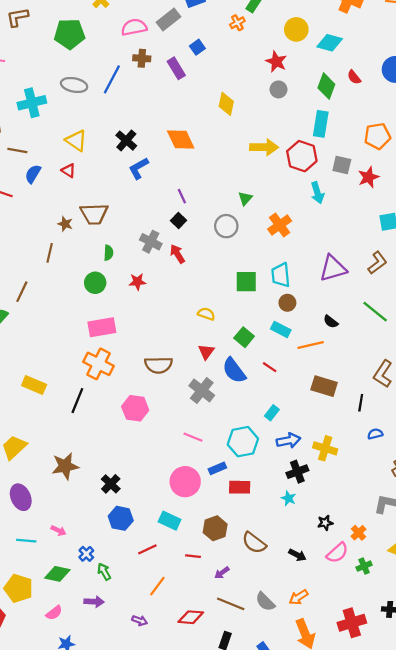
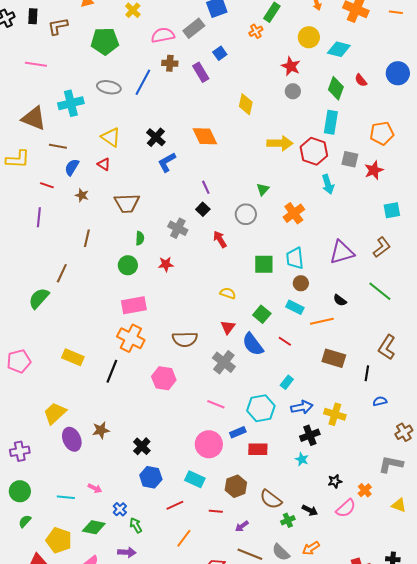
brown star: (65, 224) -> (82, 195), moved
red arrow: (177, 254) -> (220, 239), moved
brown star: (65, 466) -> (101, 430), size x0.7
purple ellipse: (21, 497) -> (72, 439), moved
green cross: (364, 566) -> (288, 520), moved

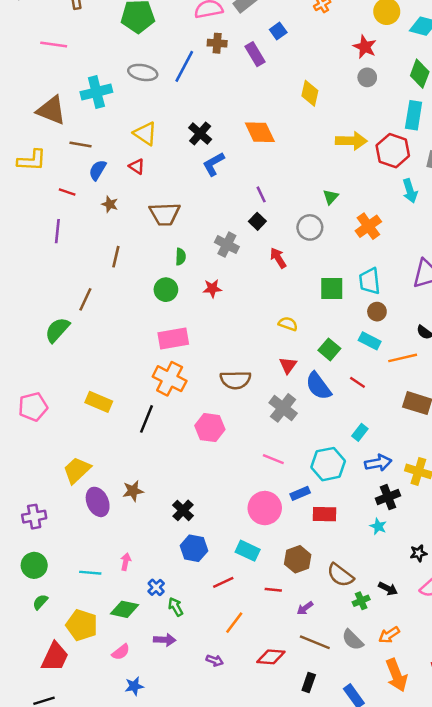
pink arrow: (95, 488) -> (126, 562), turned -104

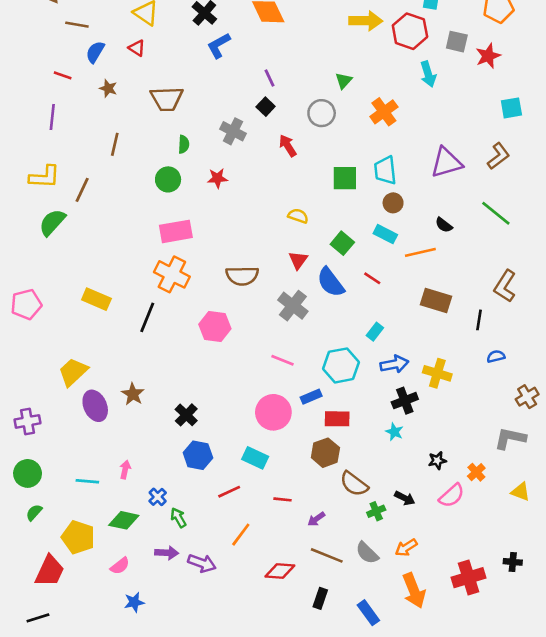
yellow L-shape: (32, 160) -> (44, 177), moved
brown star: (133, 491) -> (133, 394), turned -30
brown hexagon: (298, 559) -> (325, 453), moved
purple arrow: (215, 661) -> (202, 563), moved, size x1.5

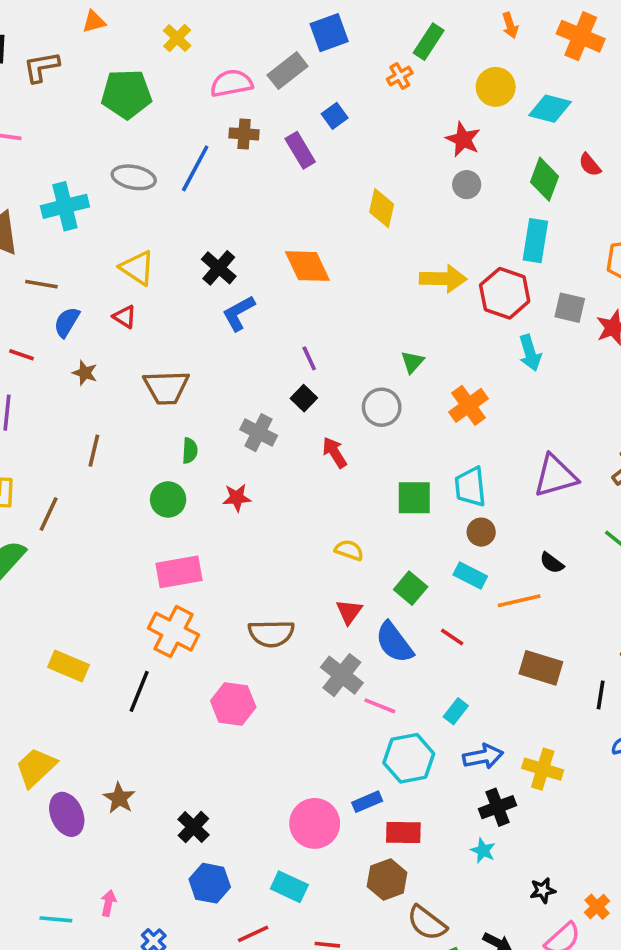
pink line: (282, 360) -> (380, 706), moved

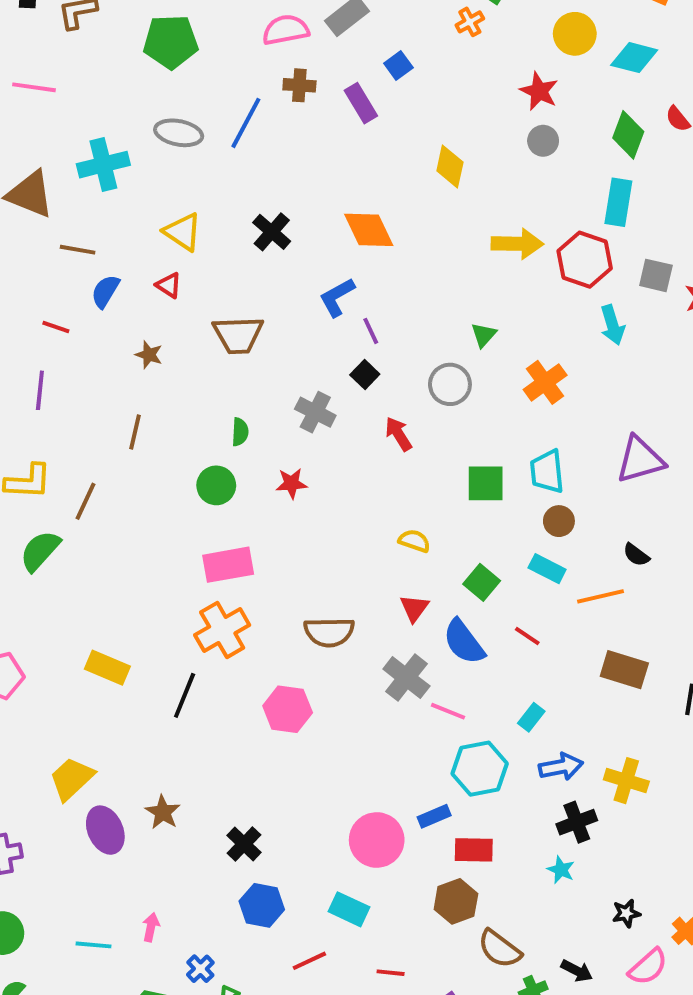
blue L-shape: (239, 313) -> (337, 297), moved
brown star: (85, 373) -> (149, 355), moved
brown trapezoid: (166, 387) -> (238, 335), moved
orange cross: (174, 632) -> (222, 630), turned 33

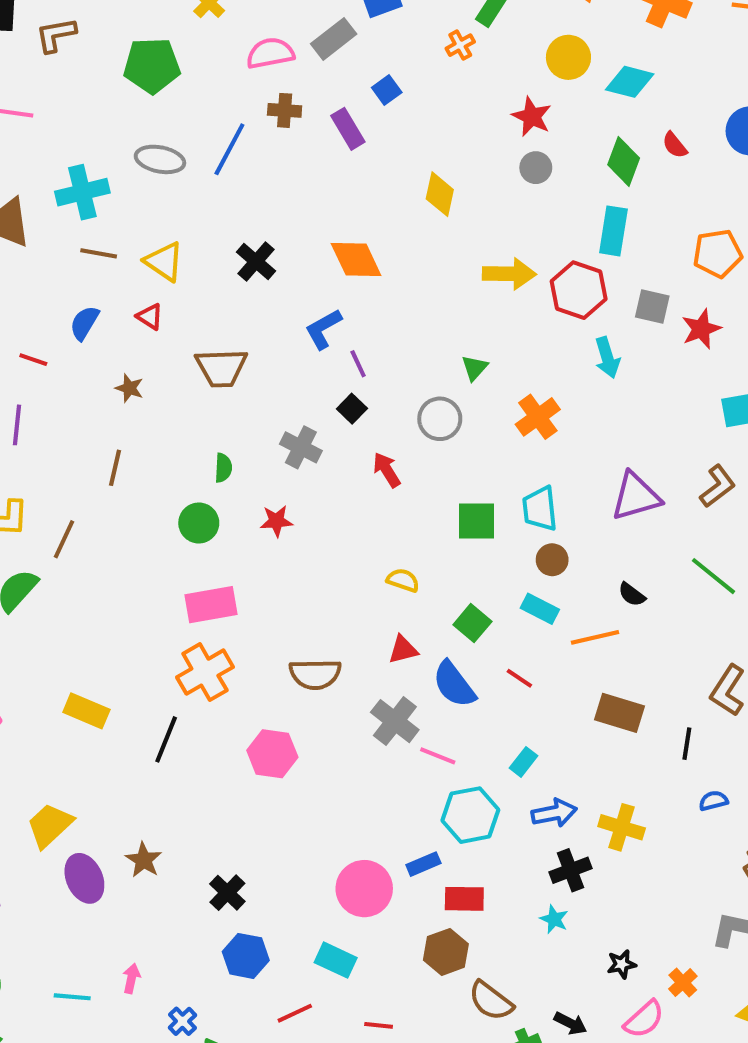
brown line: (78, 250) -> (99, 253), moved
red triangle: (414, 608) -> (403, 650), turned 40

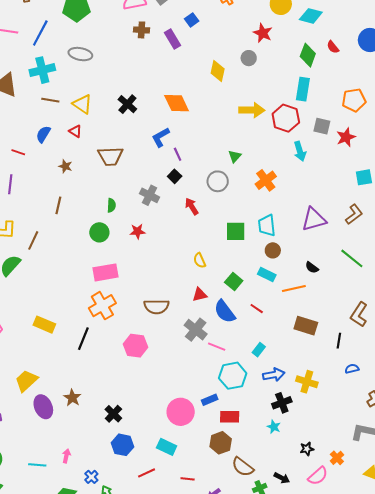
blue line: (229, 149) -> (40, 33), moved
gray circle: (536, 168) -> (249, 58), moved
yellow semicircle: (403, 580) -> (200, 260), turned -133

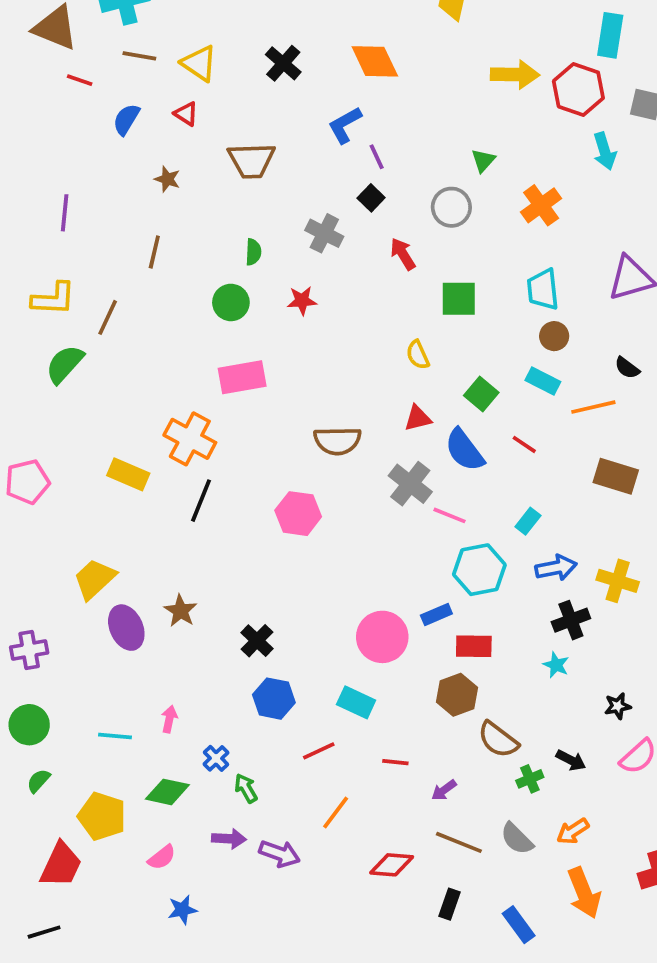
red line: (18, 152) -> (80, 80), moved
green square: (236, 231) -> (459, 299), moved
orange cross: (102, 306) -> (190, 439), moved, turned -32

